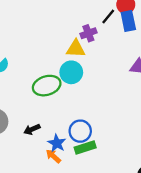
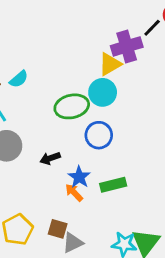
purple cross: (88, 33) -> (127, 46), size x1.5
yellow triangle: (76, 49) -> (110, 64), turned -36
blue circle: (80, 131) -> (99, 135), moved

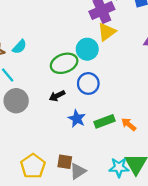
yellow triangle: (110, 64) -> (107, 32), moved
black arrow: (50, 158) -> (57, 96), moved
orange arrow: (74, 193) -> (129, 124), moved

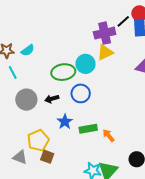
gray circle: (16, 101) -> (26, 100), moved
yellow pentagon: (33, 166) -> (38, 140), moved
gray triangle: (78, 171) -> (20, 157), moved, turned 42

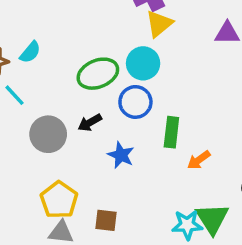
cyan circle: (85, 64) -> (143, 63), moved
green rectangle: (88, 129) -> (171, 132), moved, turned -60
orange arrow: (108, 135) -> (199, 160), turned -72
yellow pentagon: (38, 140) -> (59, 200), moved

